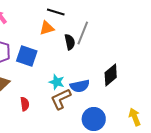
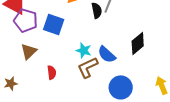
blue semicircle: (80, 86) -> (107, 54), turned 54

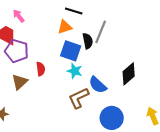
blue square: (54, 24) -> (71, 51), moved
cyan star: (84, 50) -> (75, 71), moved
red semicircle: (52, 72) -> (41, 69), moved

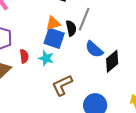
orange triangle: (65, 27) -> (53, 23), moved
cyan star: (75, 71) -> (46, 58), moved
blue semicircle: (98, 85) -> (94, 49), moved

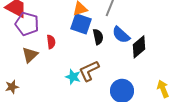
black semicircle: (71, 28) -> (98, 37), moved
cyan star: (46, 58) -> (73, 77), moved

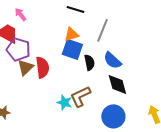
red semicircle: (51, 42) -> (42, 67), size x1.5
black diamond: (139, 47) -> (117, 84), moved, turned -65
brown triangle: (30, 55) -> (25, 67), moved

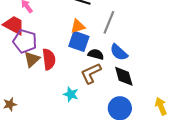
black semicircle: (89, 62) -> (96, 54), turned -63
brown L-shape: (80, 96) -> (91, 73), moved

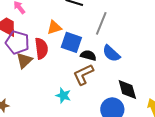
orange triangle: (78, 26) -> (54, 27), moved
red semicircle: (49, 59) -> (41, 48), moved
black diamond: (124, 76) -> (127, 89), moved

